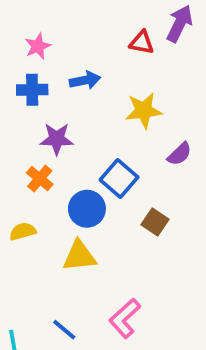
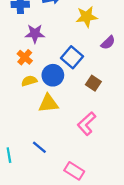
yellow semicircle: (23, 231) -> (29, 81), moved
pink L-shape: (125, 318) -> (87, 124), moved

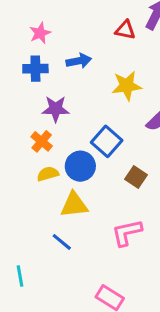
pink L-shape: (87, 124) -> (127, 233), turned 30
blue line: (39, 147) -> (62, 242), moved

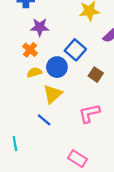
yellow triangle: (74, 205) -> (53, 94), turned -36

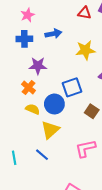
blue square: (75, 50) -> (72, 87), turned 30
yellow semicircle: (34, 72) -> (33, 109), turned 40
cyan line: (15, 144) -> (14, 158), moved

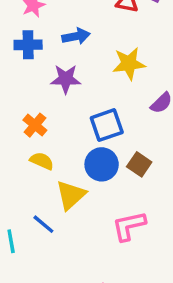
purple star: (38, 66) -> (66, 79), moved
blue circle: (54, 104) -> (102, 164), moved
blue line: (42, 155) -> (43, 224), moved

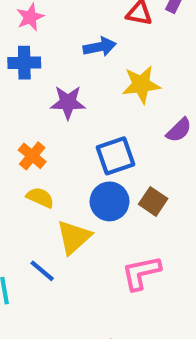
blue arrow: (76, 36) -> (100, 47), moved

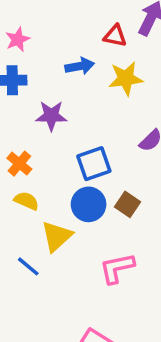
yellow star: (141, 85) -> (126, 78), moved

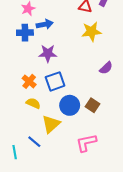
blue arrow: (80, 66) -> (45, 24), moved
blue square: (94, 164) -> (55, 81), moved

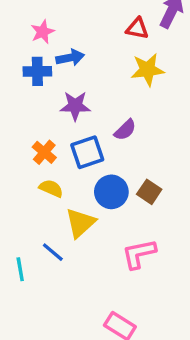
purple semicircle: (106, 68) -> (125, 130), moved

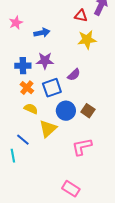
pink star: (43, 32) -> (16, 23), moved
blue cross: (37, 71) -> (23, 66), moved
blue line: (53, 252) -> (23, 140), moved

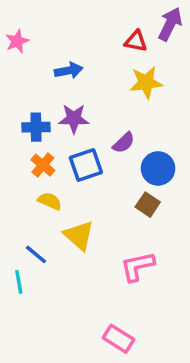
pink star: (16, 23) -> (17, 41), moved
blue circle: (66, 111) -> (158, 168), moved
yellow triangle: (48, 129) -> (79, 236), turned -36

